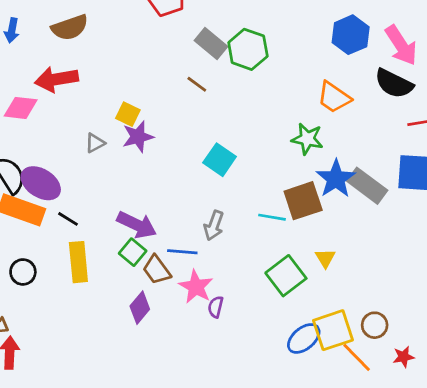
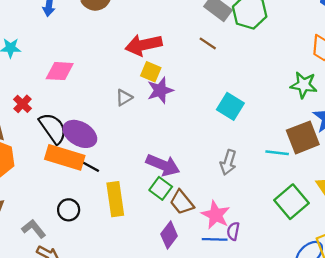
red arrow: (56, 79) -> (144, 45), moved
black line: (68, 219) -> (91, 167), moved
blue line: (182, 252) -> (215, 239), moved

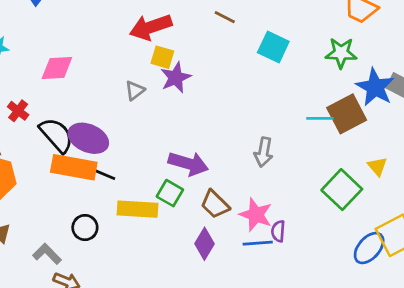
cyan square: (230, 106) -> (273, 47), moved
cyan line: (277, 153) -> (320, 118), moved
green square: (161, 188) -> (170, 193), moved
yellow rectangle: (115, 199) -> (138, 209), turned -72

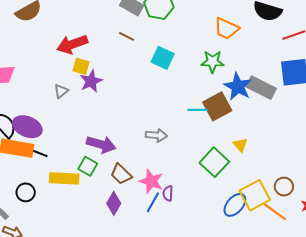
gray arrow: (264, 152) -> (156, 135), turned -95
blue line: (258, 243) -> (153, 202), turned -55

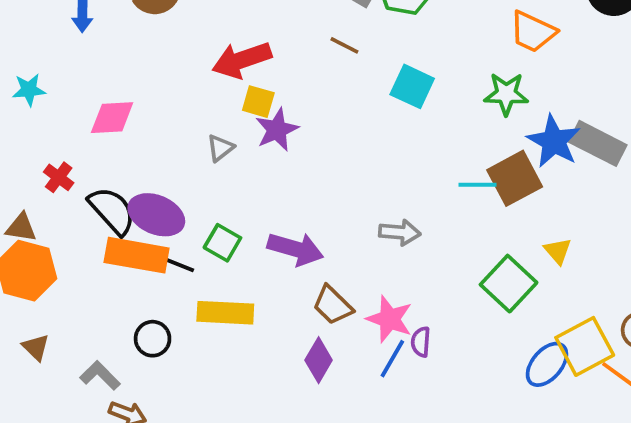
green square: (88, 166) -> (222, 243), moved

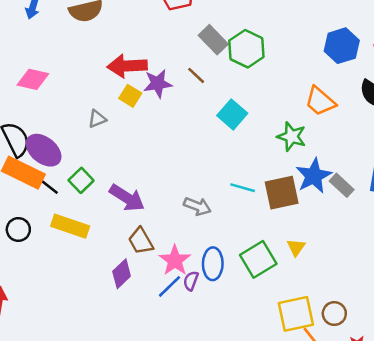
purple star: (277, 130) -> (158, 84), moved
gray rectangle: (598, 143) -> (342, 185), size x0.7
cyan line: (477, 185) -> (243, 188), moved
blue ellipse: (547, 364) -> (213, 264), moved, turned -56

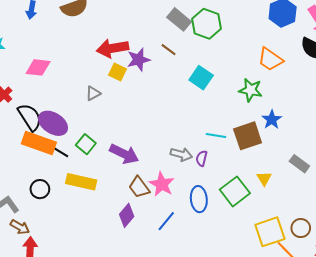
blue star: (314, 176) -> (272, 120), size x0.7
gray rectangle: (342, 185) -> (299, 164), moved
pink star: (175, 260) -> (162, 184), moved
purple semicircle: (191, 281) -> (202, 158), moved

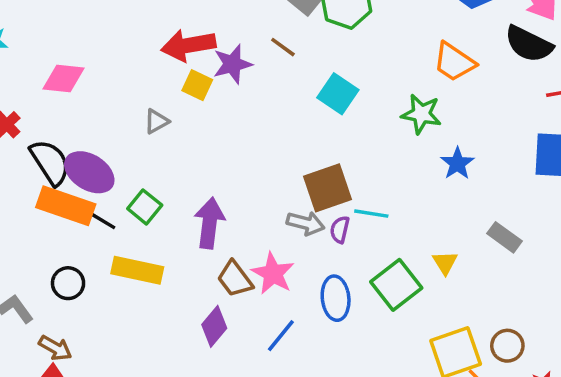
cyan line: (216, 135) -> (371, 214), moved
brown square: (248, 136) -> (328, 188), moved
purple arrow: (124, 154) -> (209, 223), turned -108
brown arrow: (20, 227) -> (55, 348), moved

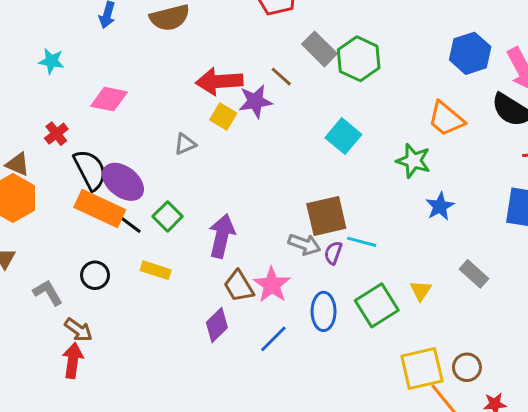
brown line: (283, 47) -> (281, 77), moved
yellow rectangle: (137, 270) -> (156, 270), size x0.7

